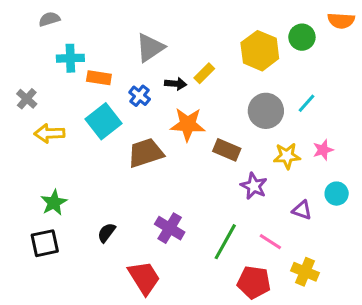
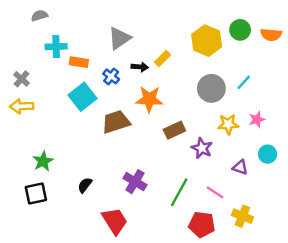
orange semicircle: (341, 21) -> (271, 35), moved
yellow arrow: (49, 133) -> (22, 106), moved
brown rectangle: (227, 150) -> (174, 130), moved, turned -48

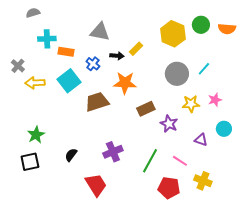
gray triangle: (119, 38) -> (100, 32), turned 45
yellow arrow: (22, 106) -> (35, 83), moved
purple cross: (135, 182) -> (113, 152), turned 36

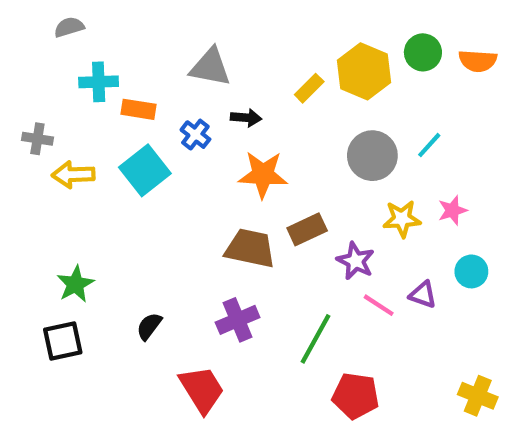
yellow rectangle: (136, 49) -> (309, 88), moved
gray cross: (18, 66) -> (37, 139), turned -32
brown trapezoid: (97, 102) -> (250, 248), moved, turned 30
pink line: (180, 161) -> (379, 305), moved
yellow cross: (203, 181) -> (478, 396), moved

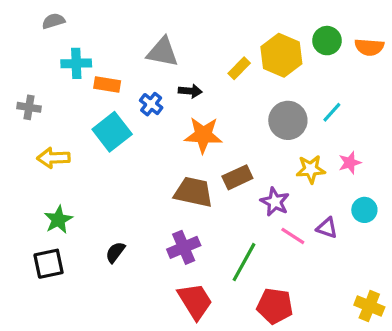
yellow arrow: (73, 175) -> (53, 158), moved
red trapezoid: (202, 389) -> (195, 301), moved

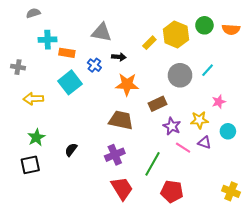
yellow star: (311, 169) -> (199, 120), moved
brown rectangle: (237, 177) -> (158, 104), moved
black semicircle: (115, 252) -> (71, 150), moved

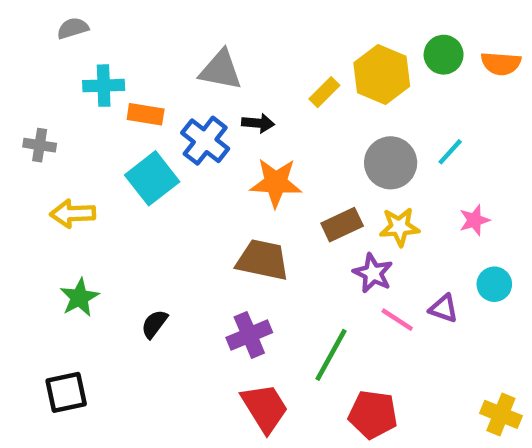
blue cross: (94, 65) -> (205, 141), size x1.5
yellow star: (199, 120) -> (399, 227), moved
black square: (30, 165) -> (66, 392), moved

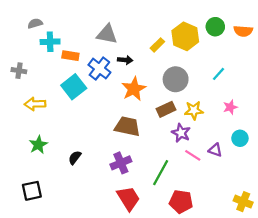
gray semicircle: (73, 28) -> (35, 23), moved
gray circle: (391, 163) -> (176, 79), moved
orange star: (276, 183) -> (134, 89), turned -30

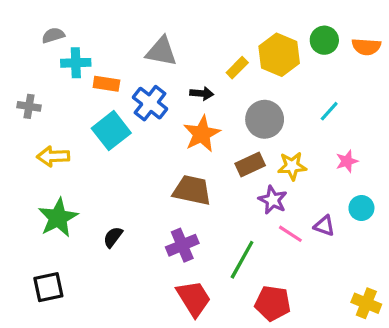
black arrow: (125, 60) -> (202, 93), moved
green star: (38, 145) -> (58, 218), size x1.4

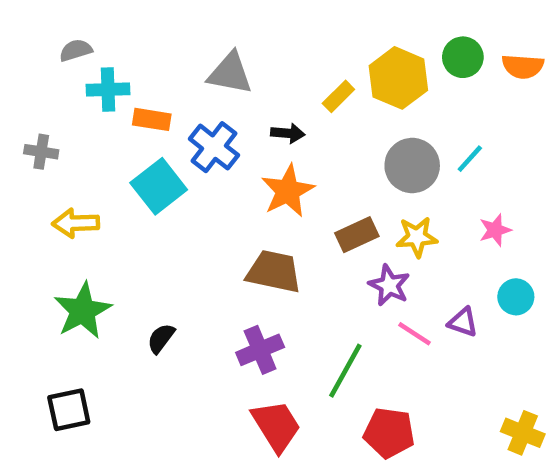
gray circle: (265, 119) -> (412, 166), moved

